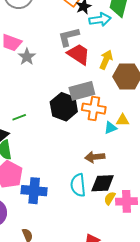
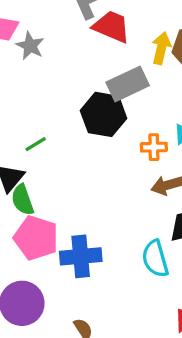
yellow arrow: (106, 60) -> (161, 48), moved
orange cross: (94, 109) -> (154, 147), moved, size x0.7
cyan semicircle: (78, 185) -> (155, 259), moved

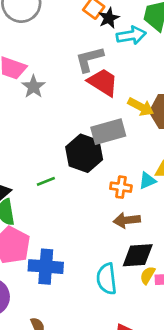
yellow arrow: (161, 48) -> (141, 107), turned 95
green line: (36, 144) -> (46, 181), moved

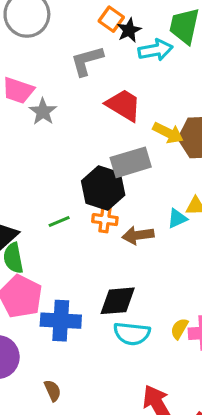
gray L-shape: (89, 59) -> (87, 61), moved
orange cross: (121, 187) -> (105, 220), moved
brown arrow: (127, 220) -> (138, 235), moved
black diamond: (138, 255) -> (118, 301), moved
cyan semicircle: (107, 279) -> (132, 334), turned -76

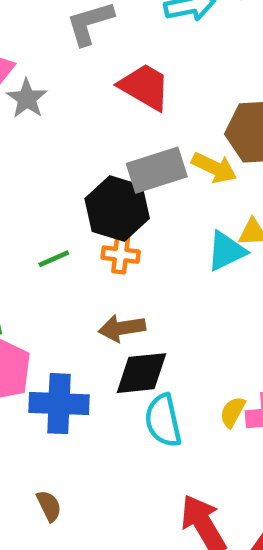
yellow arrow: (168, 133) -> (214, 168), moved
cyan triangle: (177, 219) -> (226, 251), size x1.4
brown arrow: (138, 235) -> (122, 328), moved
cyan semicircle: (132, 334) -> (163, 421), turned 72

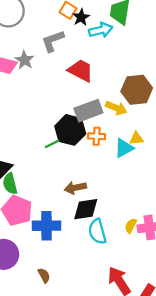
gray star: (27, 99) -> (25, 60), moved
orange cross: (121, 255) -> (97, 136), moved
green line: (54, 259) -> (52, 144), moved

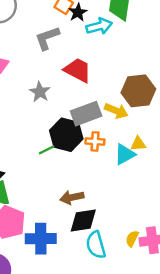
gray star: (25, 60) -> (40, 92), moved

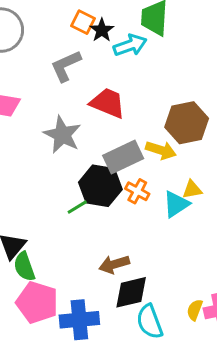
gray star: (40, 92) -> (62, 135), size x1.4
orange cross: (95, 141) -> (137, 191), turned 30

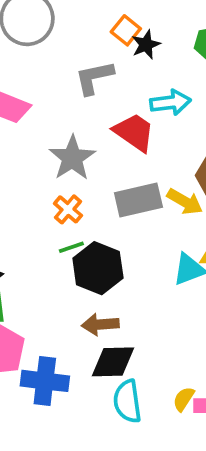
cyan arrow: (130, 45) -> (170, 102), moved
black hexagon: (100, 186) -> (98, 268), moved
orange cross: (137, 191) -> (68, 209), moved

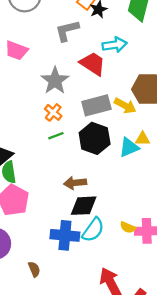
black hexagon: (98, 268) -> (95, 138), moved
blue cross: (45, 381) -> (65, 235), moved
yellow semicircle: (184, 399) -> (128, 227), turned -98
cyan semicircle: (127, 401) -> (93, 230), turned -135

